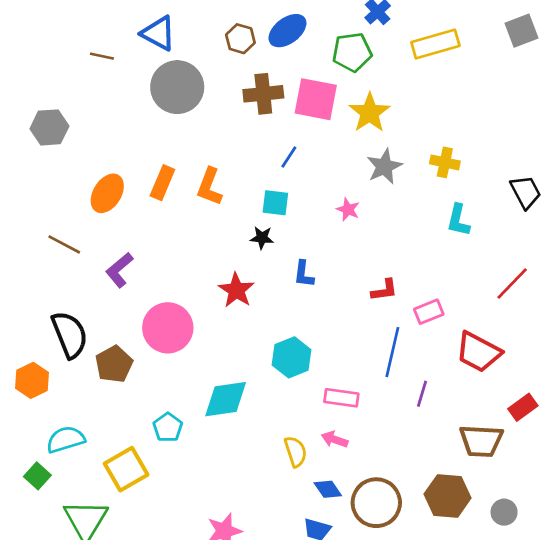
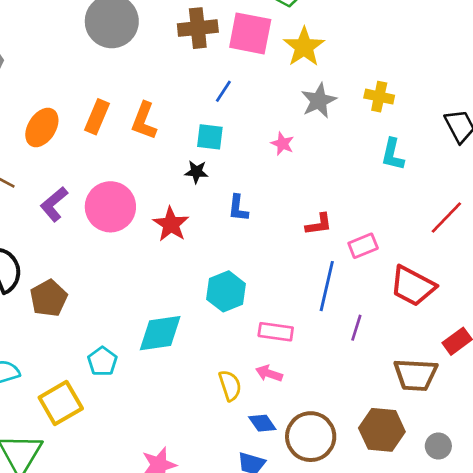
pink circle: (168, 328) -> (110, 207), moved

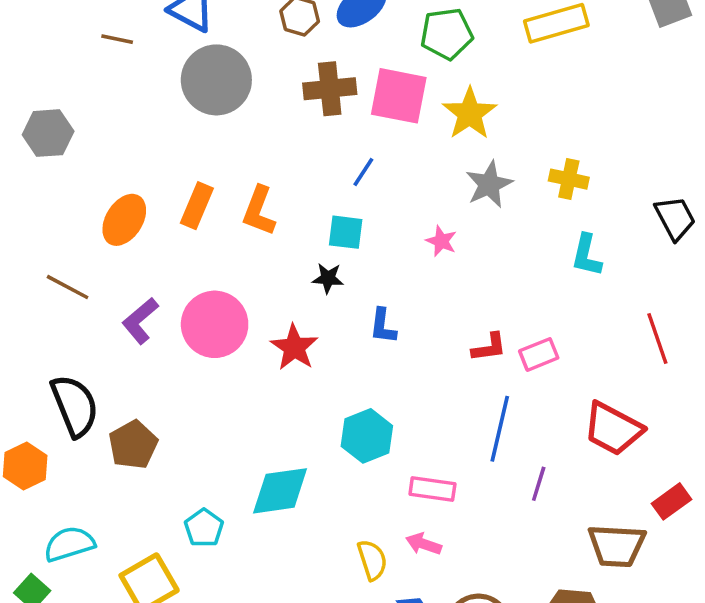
red line: (446, 218) -> (657, 338), turned -63
pink rectangle: (363, 246) -> (539, 354), moved

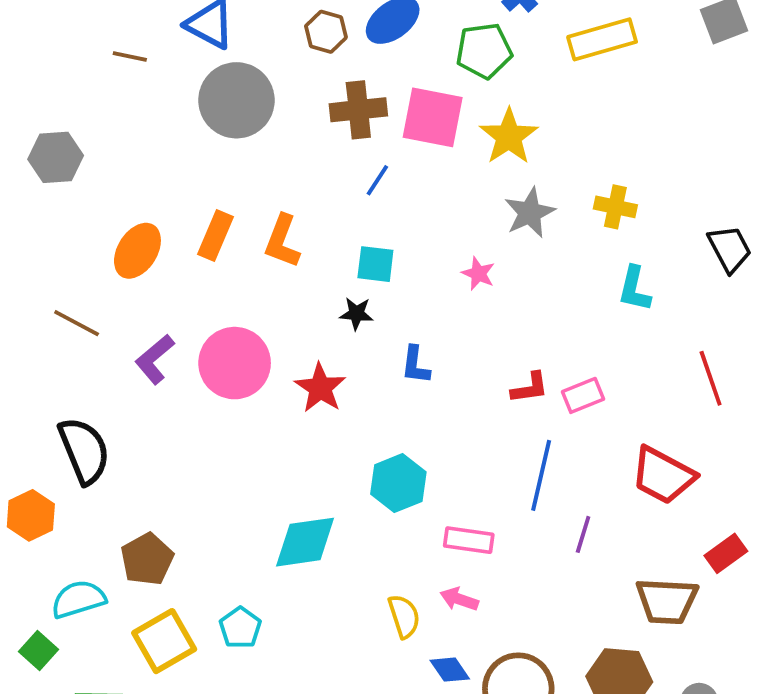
blue line: (363, 172) -> (377, 180), moved
brown pentagon: (133, 445) -> (147, 559), moved
cyan pentagon: (204, 528) -> (240, 628), moved

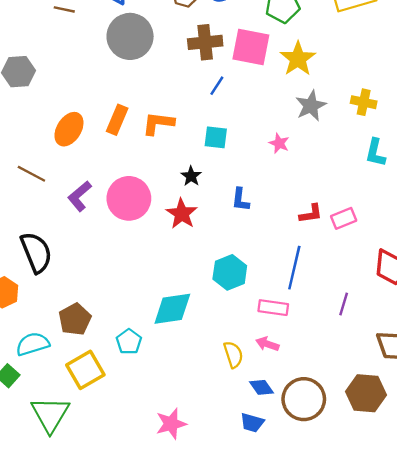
orange L-shape: (282, 241) -> (158, 123), turned 76
black star: (356, 314) -> (191, 176), moved, turned 30
blue line: (541, 475) -> (294, 268), moved
cyan pentagon: (240, 628) -> (129, 342), moved

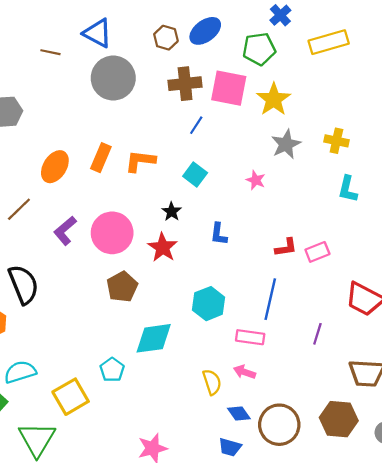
cyan square: (216, 137) -> (195, 175), turned 30
brown line: (31, 174) -> (19, 209), turned -72
brown pentagon: (75, 319) -> (122, 287), moved

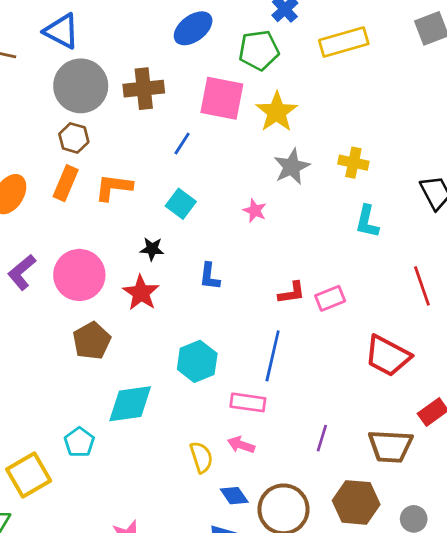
brown hexagon: (166, 38) -> (74, 138), moved
brown cross: (185, 84) -> (144, 89), moved
black star: (172, 212) -> (152, 249), turned -30
purple line: (317, 334) -> (322, 438), moved

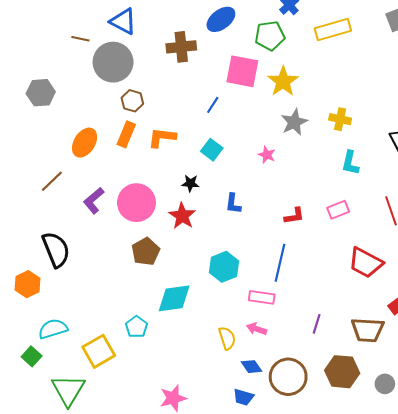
gray circle: (81, 86) -> (113, 62), moved
brown cross: (144, 89) -> (181, 47), moved
pink rectangle: (330, 298) -> (338, 210), moved

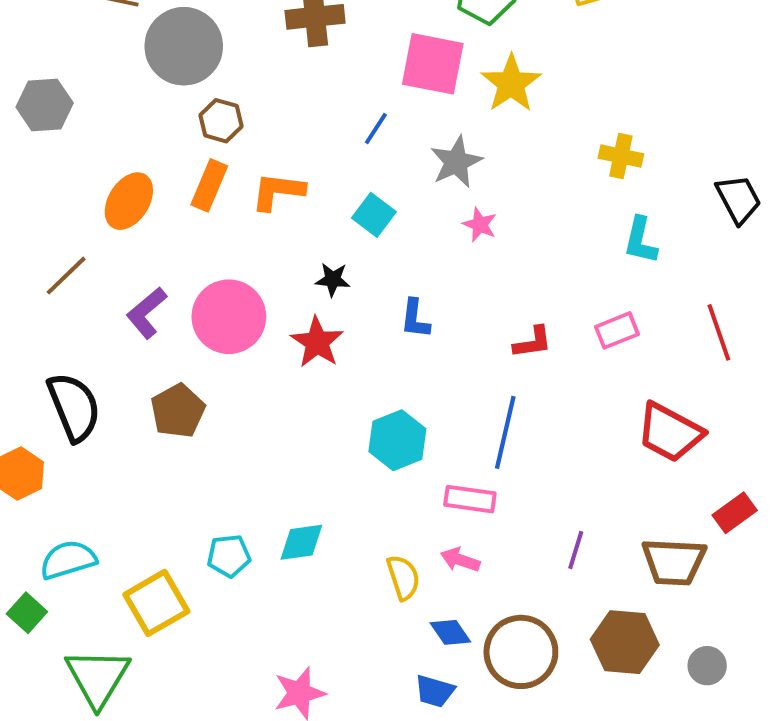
gray star: (294, 122) -> (456, 162), moved
brown pentagon: (146, 252) -> (178, 411), moved
cyan diamond: (174, 298) -> (301, 542), moved, size x0.7
cyan pentagon: (136, 327) -> (229, 556), turned 30

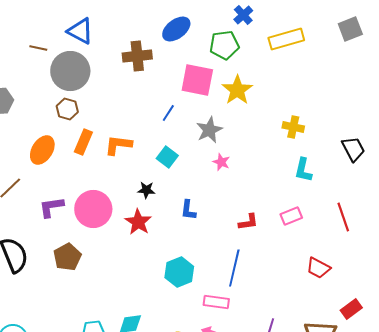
brown hexagon: (221, 121) -> (67, 109), moved
purple L-shape: (147, 313) -> (51, 207), turned 32
red trapezoid: (670, 432) -> (318, 268), size x0.7

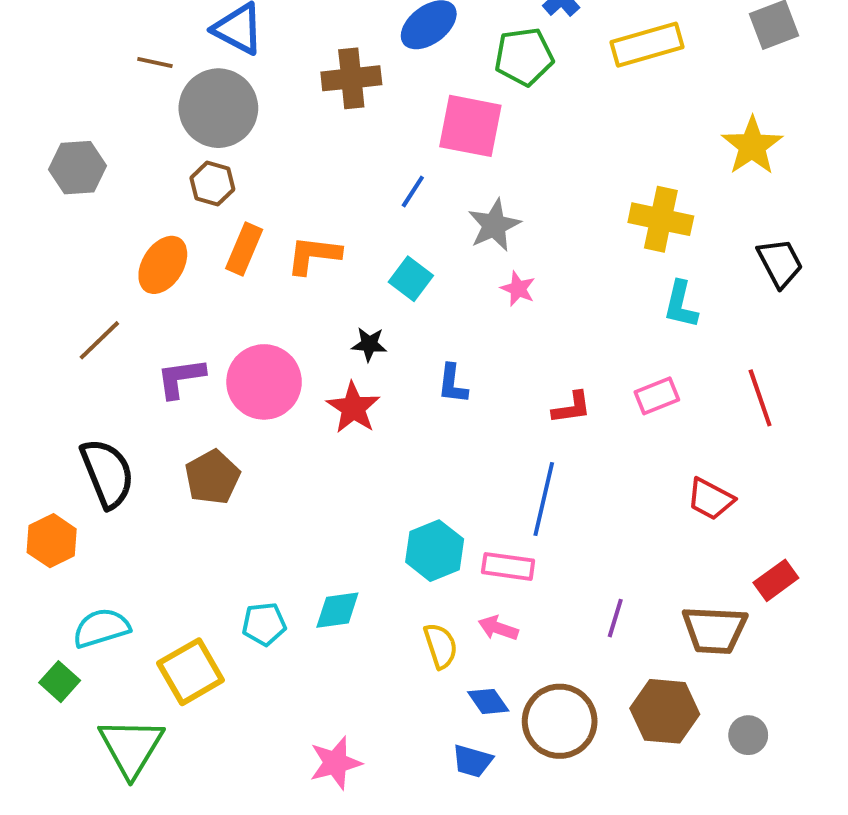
yellow star: (237, 90) -> (752, 146), moved
yellow cross: (293, 127) -> (661, 219), size x1.4
cyan hexagon: (179, 272) -> (435, 551), moved

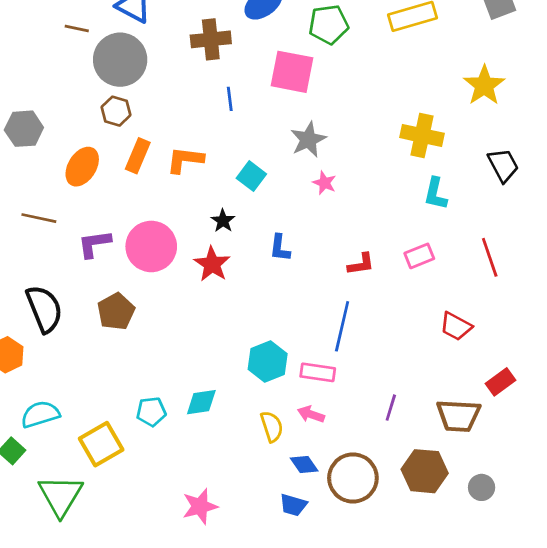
gray hexagon: (77, 168) -> (24, 129), moved
blue line: (413, 191) -> (230, 99), moved, turned -40
brown line: (99, 340) -> (39, 218), turned 56
black star: (369, 344) -> (223, 221), turned 30

